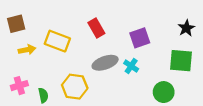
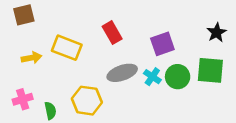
brown square: (16, 24) -> (24, 15), moved
green circle: (164, 92) -> (178, 77), moved

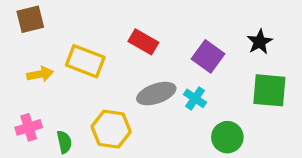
red rectangle: (112, 33) -> (143, 42), turned -30
black star: (217, 33) -> (260, 42), moved
purple square: (162, 44) -> (208, 56), turned -35
green circle: (178, 77) -> (227, 137), moved

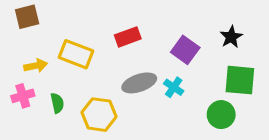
red rectangle: (143, 42) -> (128, 37), turned -50
pink cross: (29, 127) -> (23, 96), moved
green circle: (227, 137) -> (221, 115), moved
green semicircle: (64, 142) -> (57, 103), moved

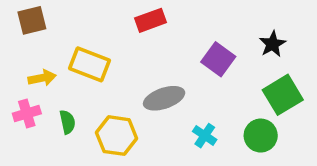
red rectangle: (128, 37) -> (151, 20), moved
green square: (240, 80) -> (283, 95), turned -36
cyan cross: (174, 87) -> (205, 136), moved

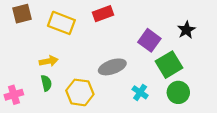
yellow rectangle: (89, 64) -> (61, 23), moved
yellow arrow: (42, 78) -> (49, 61), moved
green square: (283, 95) -> (169, 65), moved
pink cross: (27, 114) -> (14, 95), moved

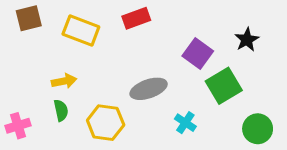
green circle: (178, 92) -> (258, 129), moved

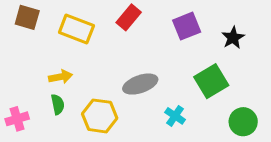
brown square: (29, 18) -> (27, 17), turned 30
red rectangle: (136, 18) -> (129, 17), turned -30
purple square: (198, 53) -> (187, 26), moved, turned 32

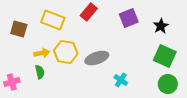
brown square: (27, 17) -> (19, 29), moved
green square: (211, 81) -> (165, 56), moved, turned -35
yellow hexagon: (100, 116) -> (66, 52), moved

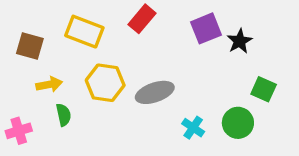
black star: (161, 26) -> (240, 41), moved
yellow arrow: (42, 53) -> (49, 84), moved
green square: (165, 56) -> (264, 89), size x0.7
green circle: (168, 84) -> (238, 123), moved

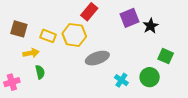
yellow rectangle: (84, 32) -> (48, 36), moved, size x0.7
yellow hexagon: (105, 83) -> (74, 35), moved

